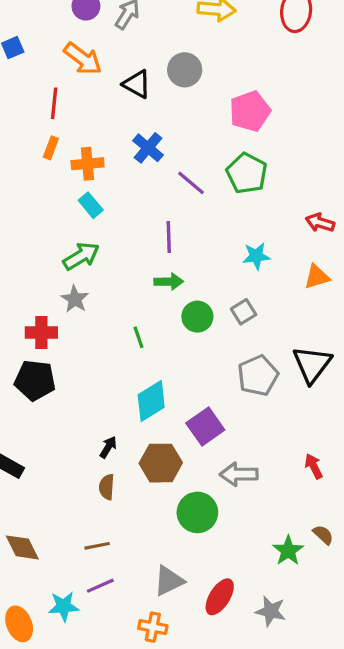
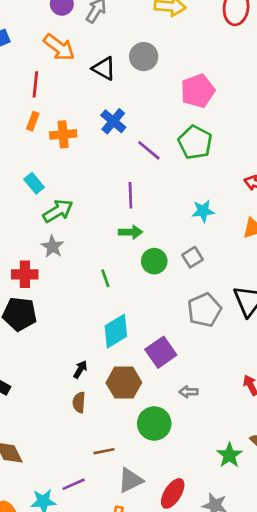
cyan rectangle: (91, 205) -> (34, 183), moved
gray arrow: (239, 474) -> (189, 392), size x0.6
brown line: (97, 546) -> (104, 451), moved

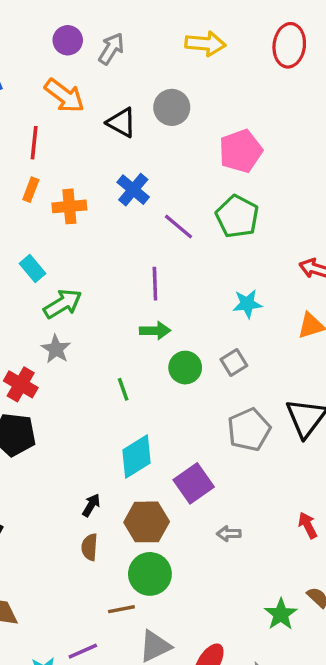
red cross: (25, 274) -> (21, 384), turned 30
green circle: (154, 423) -> (150, 574), moved

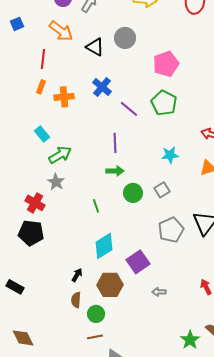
green circle: (150, 574) -> (96, 314), moved, size x0.7

